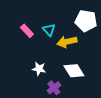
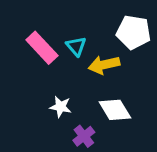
pink rectangle: (27, 31) -> (42, 48), size x1.5

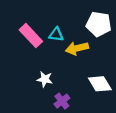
cyan triangle: (76, 46) -> (56, 34), turned -42
white diamond: (115, 110) -> (100, 84), moved

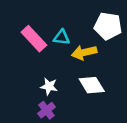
white diamond: (100, 84) -> (92, 85), moved
purple cross: (62, 101) -> (46, 110), moved

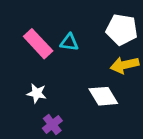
yellow arrow: (84, 52) -> (125, 65), moved
white star: (49, 86) -> (37, 93), moved

